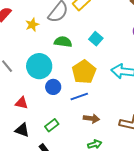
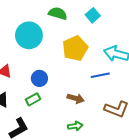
blue circle: (53, 87) -> (39, 78), moved
blue line: (79, 97) -> (100, 75), moved

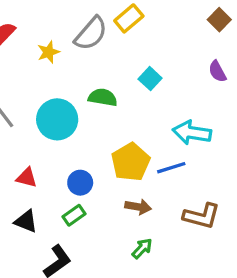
green semicircle: (58, 13) -> (103, 97), moved
yellow pentagon: (75, 48) -> (131, 162), moved
green arrow: (75, 126) -> (142, 248), turned -32

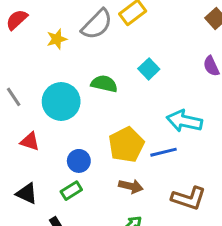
red triangle: (27, 178) -> (30, 142), moved

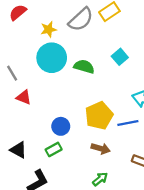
cyan circle: (61, 101) -> (52, 58), moved
red triangle: (30, 142) -> (24, 97), moved

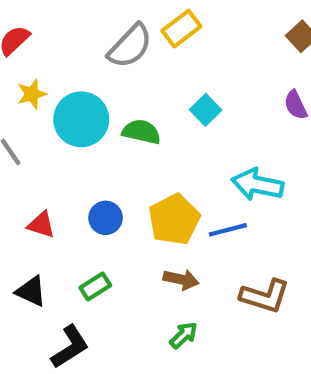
yellow star: (49, 29) -> (32, 94), moved
red triangle: (24, 97) -> (41, 225), moved
blue circle: (61, 126) -> (106, 218), moved

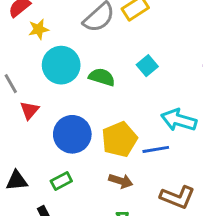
yellow star: (32, 94) -> (39, 29), moved
blue circle: (106, 218) -> (72, 134), size x1.6
red triangle: (41, 225) -> (30, 110), moved, turned 48
black triangle: (31, 291) -> (17, 181), turned -35

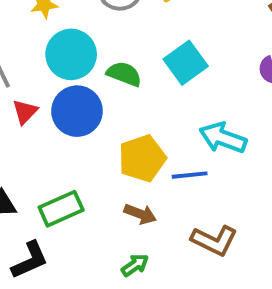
cyan square: (147, 66) -> (186, 63), size x1.5
blue circle: (72, 134) -> (77, 111), moved
green rectangle: (61, 181) -> (61, 209), size x1.5

